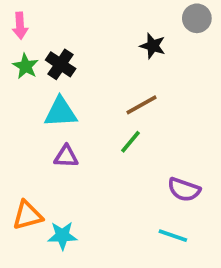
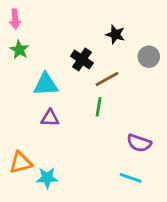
gray circle: (197, 18) -> (149, 57), moved
black cross: (61, 64) -> (82, 59), moved
green line: (131, 142) -> (99, 107), turned -30

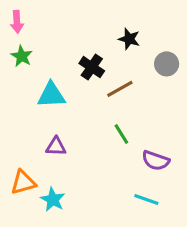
green line: (99, 107) -> (121, 134), moved, turned -42
purple triangle: (50, 118) -> (56, 147), moved
cyan star: (47, 178) -> (53, 200), turned 30

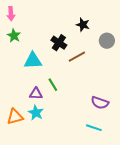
green line: (121, 134) -> (53, 85), moved
cyan star: (53, 200) -> (36, 113), moved

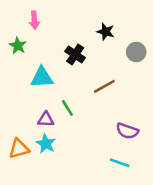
pink arrow: (11, 14) -> (34, 20), moved
brown line: (77, 57) -> (104, 86), moved

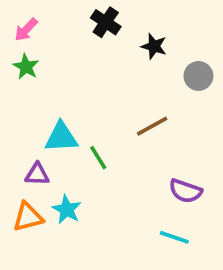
pink arrow: (34, 20) -> (26, 30), moved, turned 48
black cross: (75, 55) -> (106, 22), moved
cyan triangle: (42, 77) -> (61, 137), moved
purple triangle: (46, 119) -> (37, 174), moved

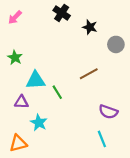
green star: (26, 67) -> (15, 57), moved
orange triangle: (28, 217) -> (18, 143), moved
cyan line: (174, 237) -> (102, 139), turned 49

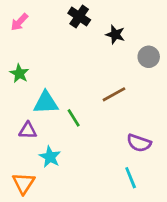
orange triangle: (18, 143) -> (24, 183), turned -42

